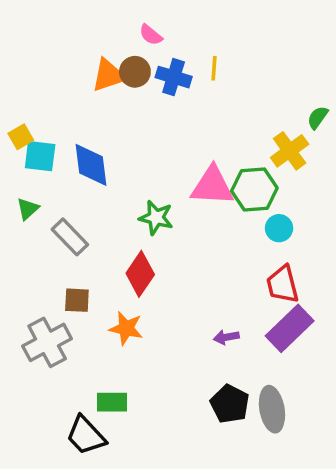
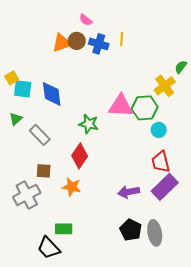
purple arrow: (226, 337) -> (129, 192), size x1.5

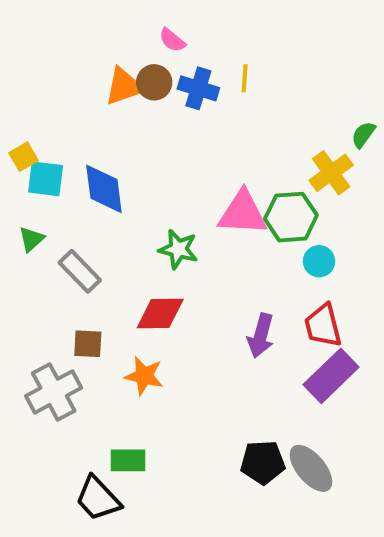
red diamond: (80, 156) -> (160, 314), turned 55
purple arrow: (129, 192) -> (261, 336), moved, turned -65
black pentagon: (131, 230) -> (263, 462), turned -30
gray ellipse: (155, 233) -> (311, 468), turned -30

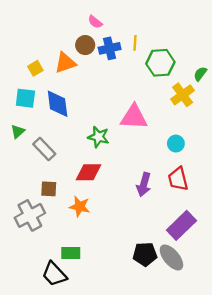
orange triangle: (124, 86) -> (65, 63), moved
blue cross: (198, 88) -> (110, 48), turned -30
yellow square: (23, 157) -> (35, 68), moved
green hexagon: (291, 217) -> (160, 63), moved
purple rectangle: (331, 376) -> (181, 225), moved

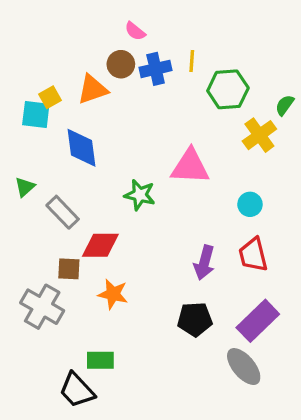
cyan square: (25, 98) -> (36, 115), moved
red diamond: (88, 172) -> (100, 245), moved
gray cross: (30, 215) -> (42, 307), turned -32
black pentagon: (145, 254) -> (195, 319), moved

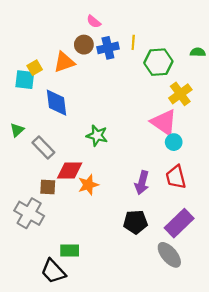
green semicircle: (285, 105) -> (198, 52), moved, turned 56
pink triangle: (190, 167) -> (164, 122), moved, turned 32
orange star: (113, 294) -> (88, 185), moved, turned -30

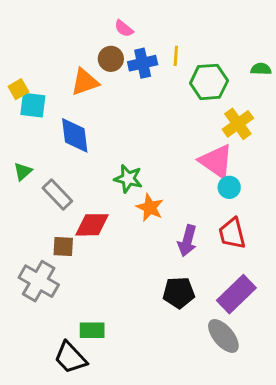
yellow square: (35, 68) -> (18, 89), moved
orange star: (88, 185) -> (150, 208), moved, turned -30

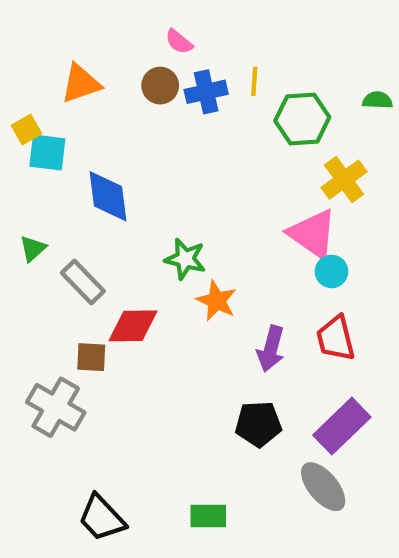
orange triangle: (85, 82) -> (81, 83), moved
green rectangle: (92, 330) -> (208, 516), moved

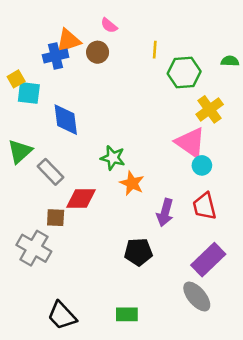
orange triangle: (81, 83) -> (68, 41), moved
blue cross: (206, 92) -> (56, 56), moved
green triangle: (33, 249) -> (20, 151), size x1.5
black pentagon: (258, 424) -> (138, 252), moved

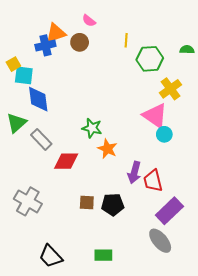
blue diamond: (66, 120) -> (38, 99), moved
red trapezoid: (204, 206) -> (153, 181), moved
brown square: (56, 218) -> (87, 202), moved

